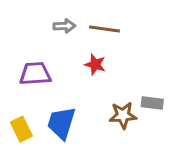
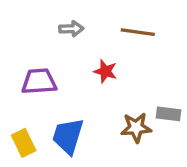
brown line: (104, 29) -> (138, 32), moved

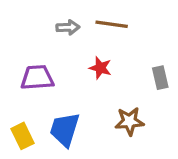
brown line: (138, 32) -> (112, 24), moved
gray rectangle: (168, 114) -> (160, 78), moved, turned 70

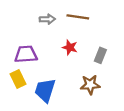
gray rectangle: (160, 78) -> (100, 55), moved, turned 35
yellow rectangle: (23, 136) -> (18, 79), moved

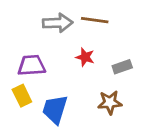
gray arrow: (47, 19) -> (58, 23), size x1.5
gray rectangle: (100, 55) -> (122, 67), turned 49

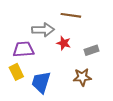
gray arrow: (58, 23) -> (43, 30), moved

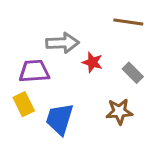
brown line: (71, 15) -> (128, 22), moved
gray rectangle: (92, 50) -> (133, 73), turned 64

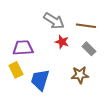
brown line: (128, 22) -> (86, 26), moved
gray arrow: (63, 43) -> (54, 21), moved, turned 35

